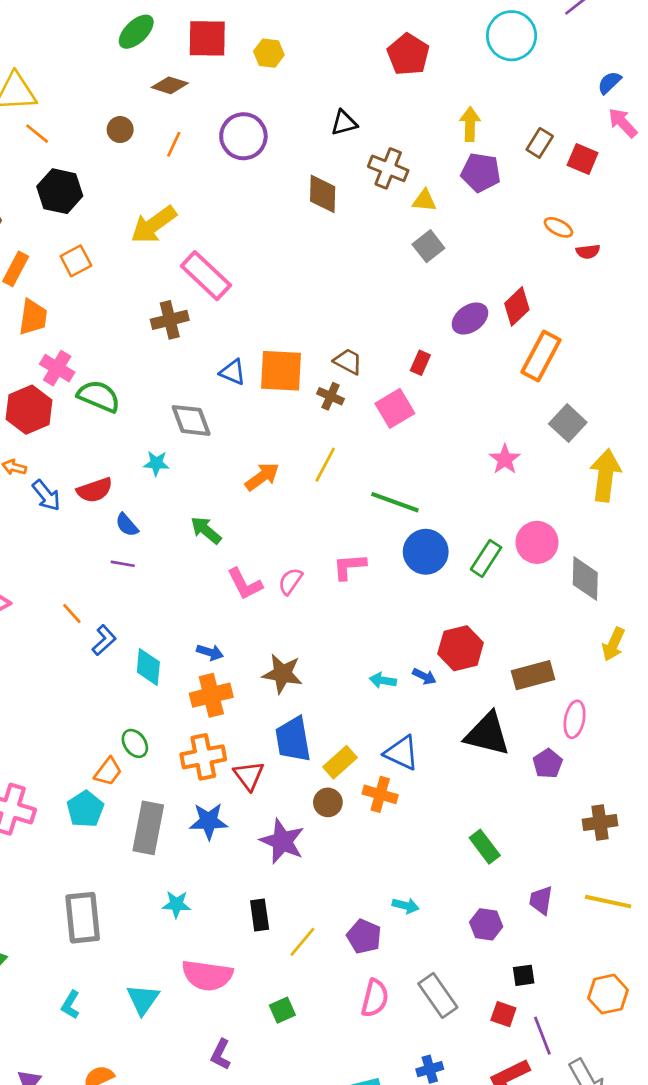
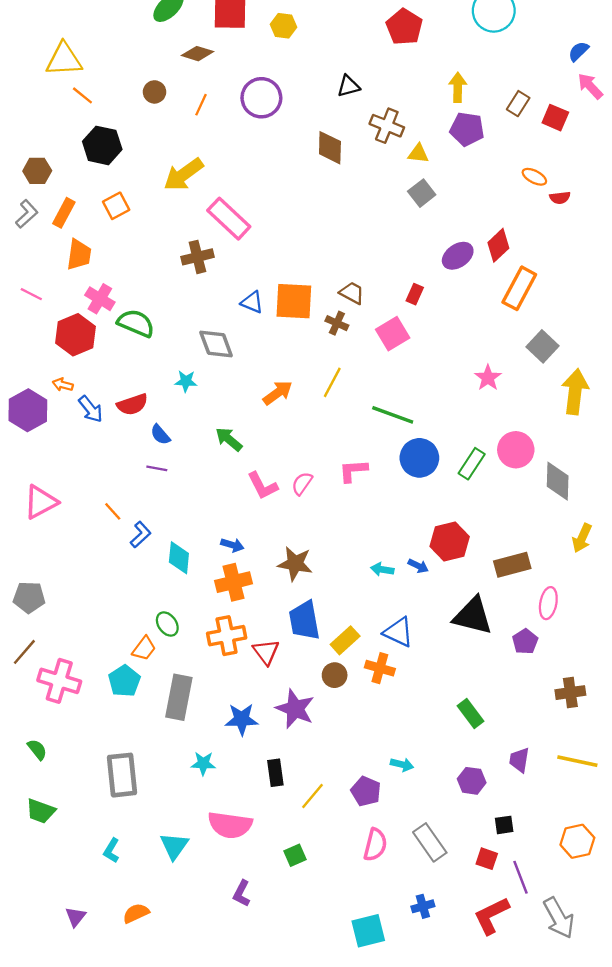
blue star: (209, 821) -> (242, 719), moved

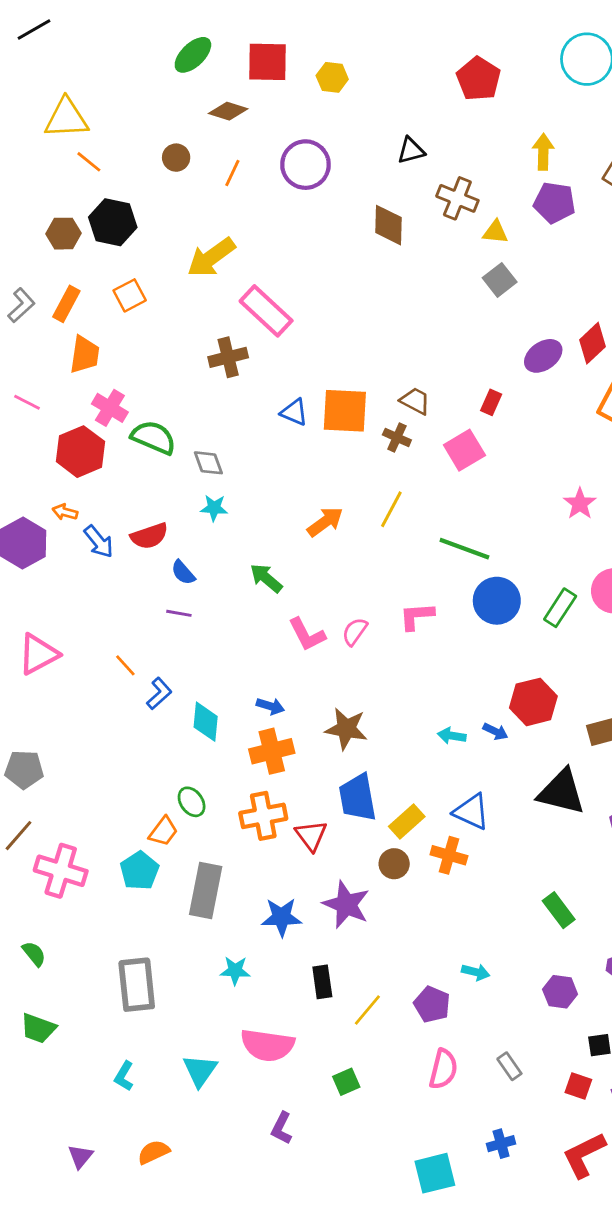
brown hexagon: (37, 171) -> (64, 234), moved
gray diamond: (216, 344) -> (208, 463), moved, size x0.7
gray rectangle: (430, 842) -> (509, 1066), size x0.6

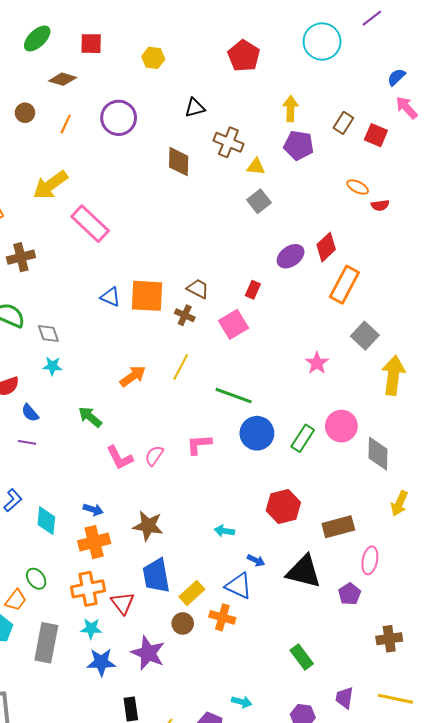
red square: (267, 62) -> (91, 44), size x0.7
yellow hexagon: (332, 77) -> (153, 58), moved
brown cross: (228, 357) -> (21, 257), moved
blue arrow: (495, 731) -> (256, 560), moved
cyan star: (235, 971) -> (91, 629), moved

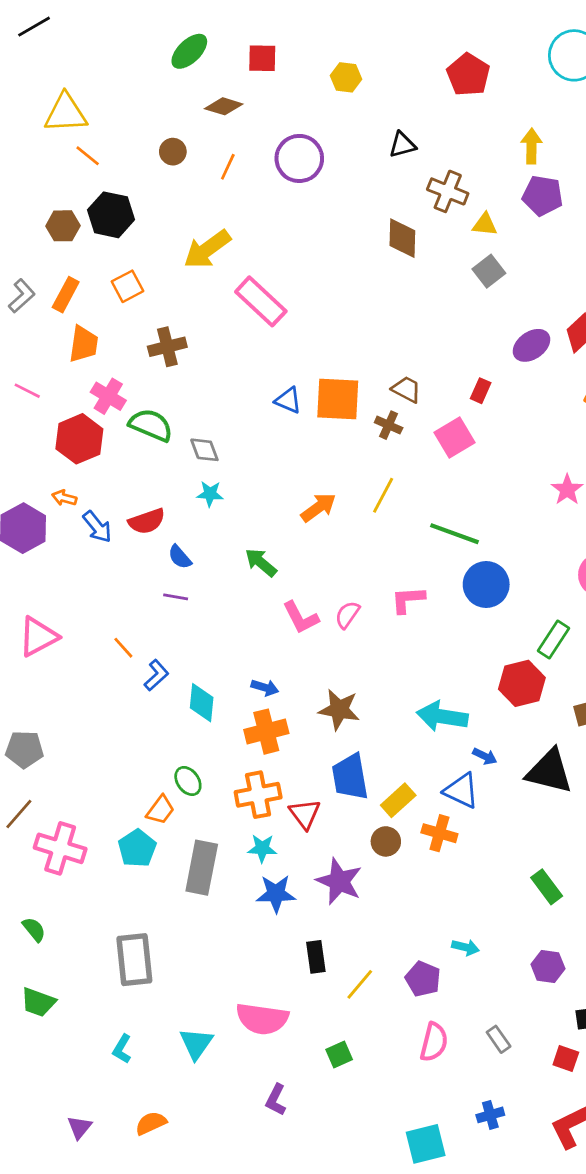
brown diamond: (179, 162) -> (402, 238), moved
green rectangle: (303, 438) -> (553, 639), moved
cyan arrow: (224, 531) -> (442, 716), size x1.8

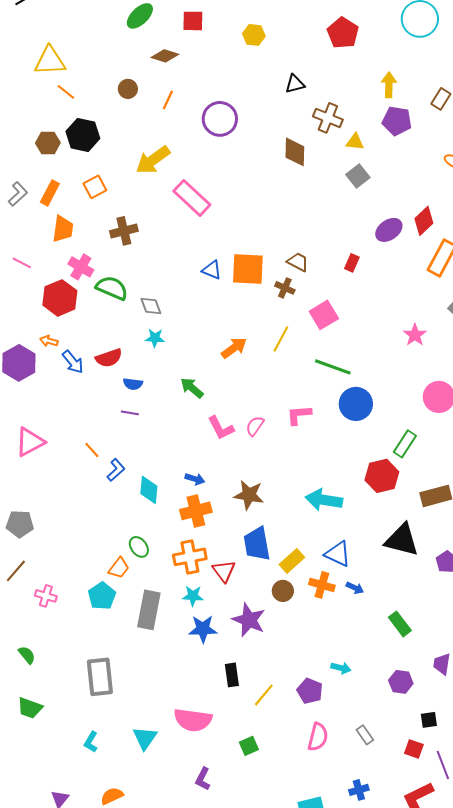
purple circle: (299, 158) -> (220, 119), moved
pink square: (455, 437) -> (324, 315), moved
blue semicircle: (180, 557) -> (133, 384), turned -42
blue arrow: (485, 756) -> (355, 588), moved
pink cross: (60, 848) -> (46, 596), size x0.6

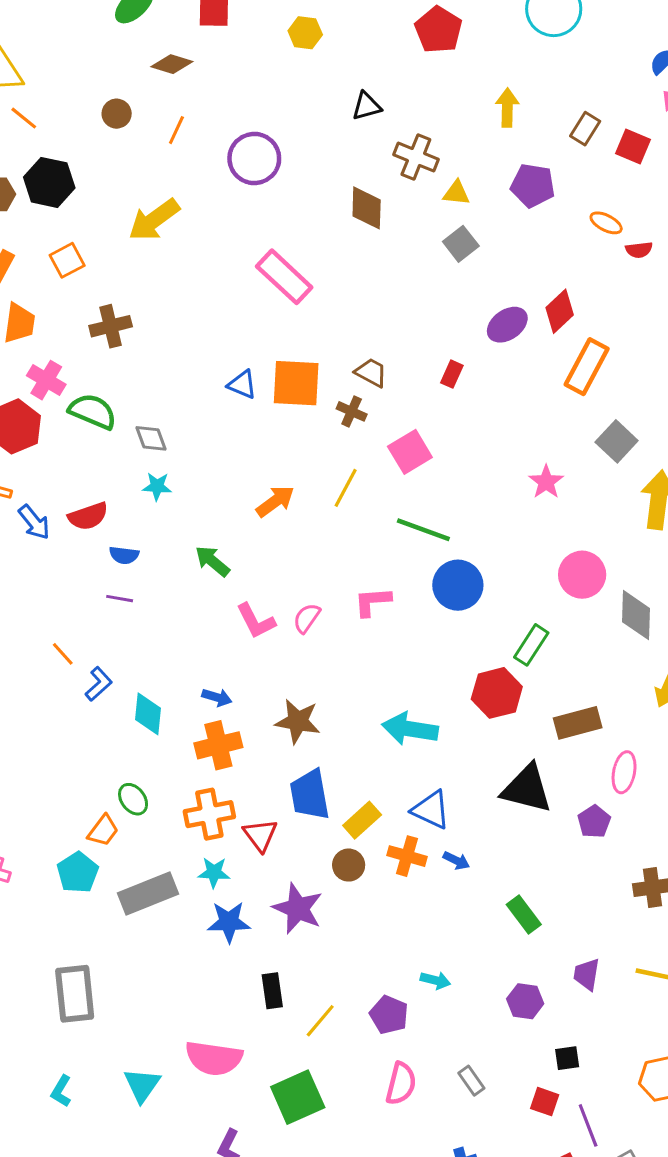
purple pentagon: (397, 121) -> (533, 185), moved
pink rectangle: (192, 198) -> (284, 277), moved
gray rectangle: (149, 610) -> (148, 893), turned 57
green square: (249, 746) -> (298, 1097), size x1.8

